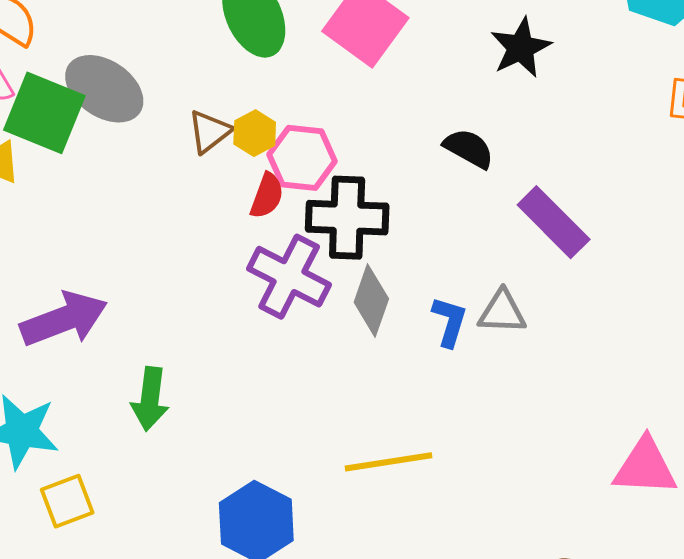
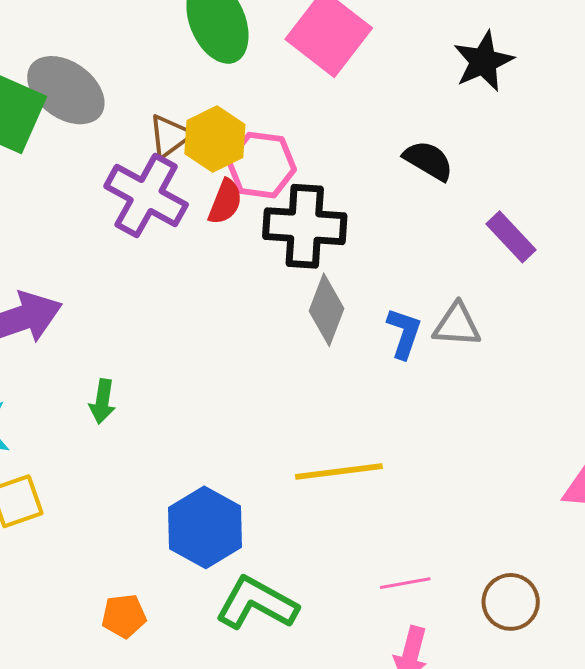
yellow hexagon: (255, 133) -> (215, 139), size x1.4
purple rectangle: (554, 222) -> (511, 237), size x0.7
purple cross: (289, 277) -> (146, 195), moved
green arrow: (150, 399) -> (102, 401), size x0.7

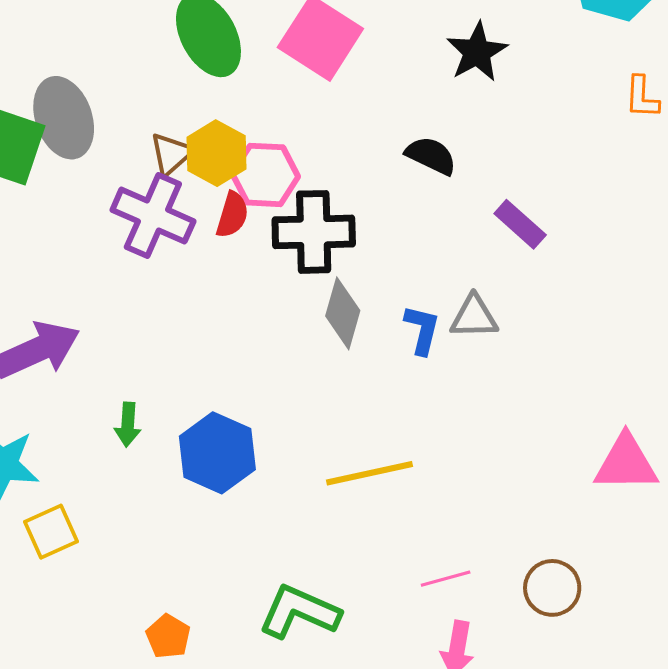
gray ellipse: (66, 90) -> (64, 118), turned 40
blue hexagon: (205, 527) -> (217, 453), moved
orange pentagon: (124, 616) -> (168, 636), turned -30

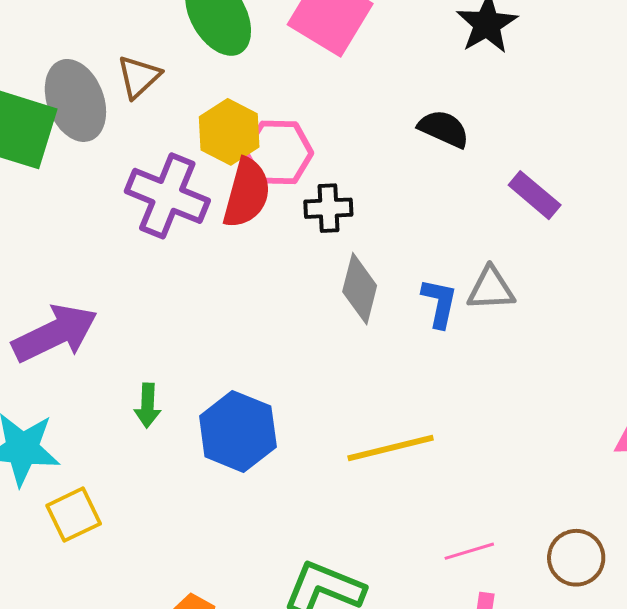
brown triangle: (171, 154) -> (139, 77), moved
red semicircle: (232, 215) -> (247, 193), size x1.5
black cross: (314, 232) -> (328, 208), size x0.6

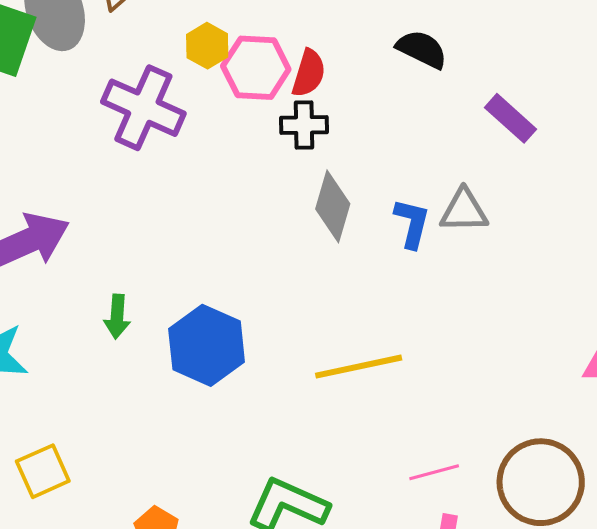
yellow hexagon: (229, 132) -> (207, 46), size x0.7
red semicircle: (247, 193) -> (309, 73), moved, size x0.7
yellow square: (74, 515) -> (43, 471), moved
brown circle: (576, 558) -> (541, 482), size x1.5

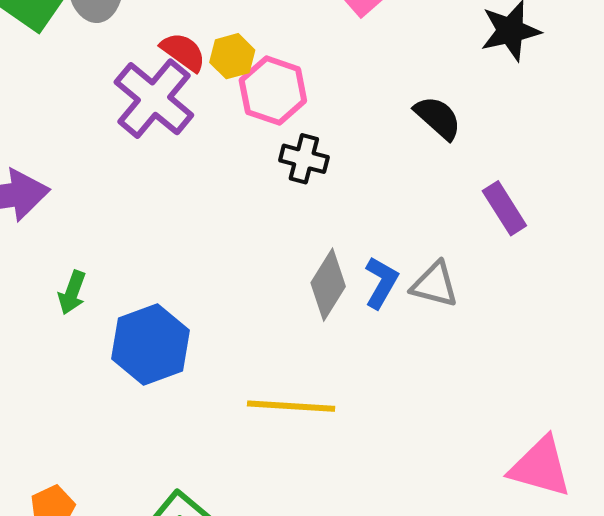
red semicircle: (309, 73) -> (183, 52), moved, turned -87
gray diamond: (333, 206) -> (328, 285), moved

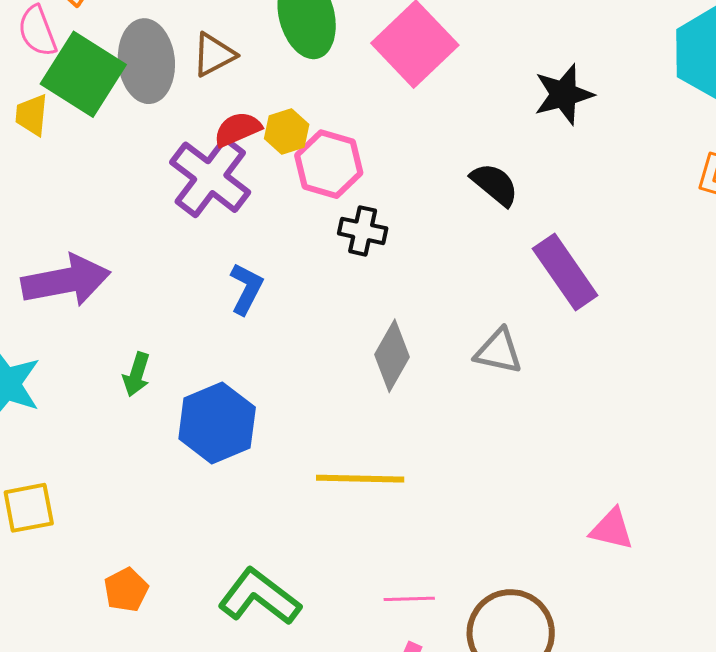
red semicircle: (183, 52) -> (238, 129), turned -57
purple rectangle: (504, 208) -> (565, 272), size x1.4
blue L-shape: (381, 283) -> (246, 289), moved
pink triangle: (540, 467) -> (612, 529), size x0.7

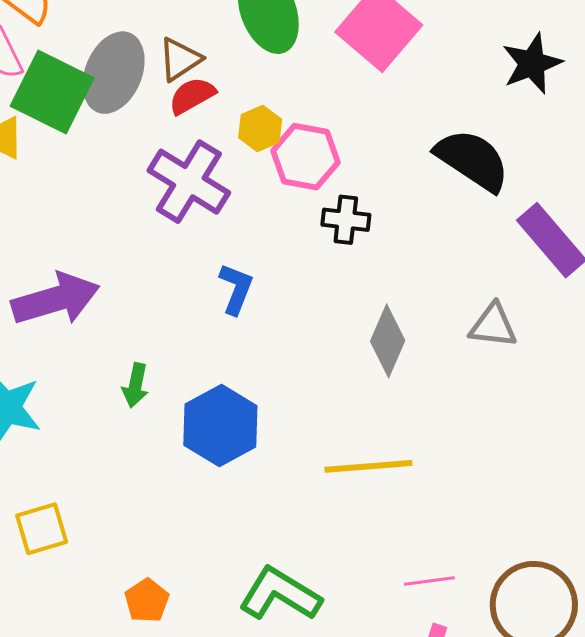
gray ellipse: (146, 61) -> (114, 73), turned 34
red semicircle: (238, 129) -> (192, 96), moved
black semicircle: (495, 184) -> (472, 160), size x1.5

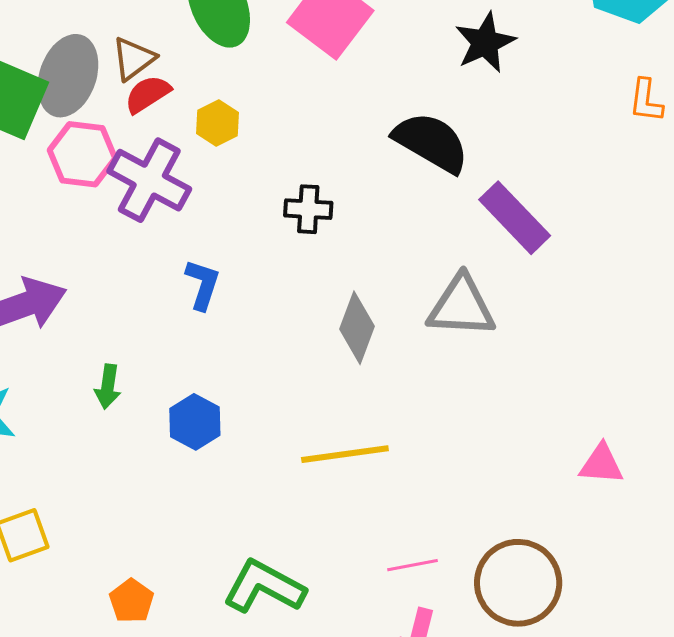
pink hexagon: (305, 157) -> (82, 154), moved
gray triangle: (493, 326) -> (461, 306), size x1.4
blue hexagon: (220, 425) -> (195, 422), size x0.7

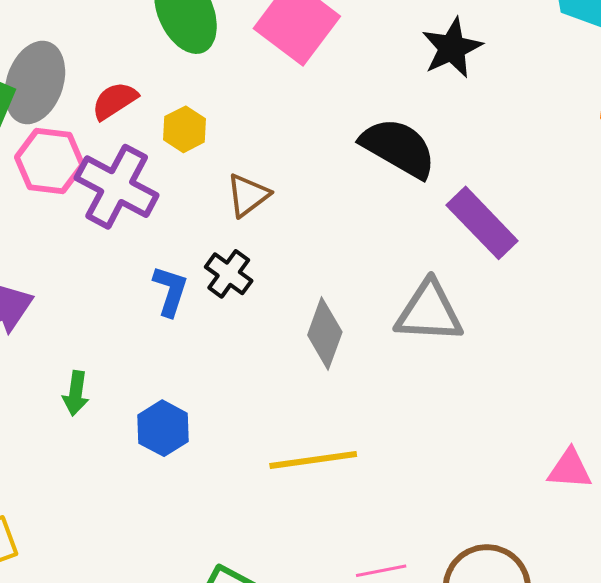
brown triangle: (133, 59) -> (248, 195), moved
black cross: (308, 209) -> (229, 274), moved, turned 33

